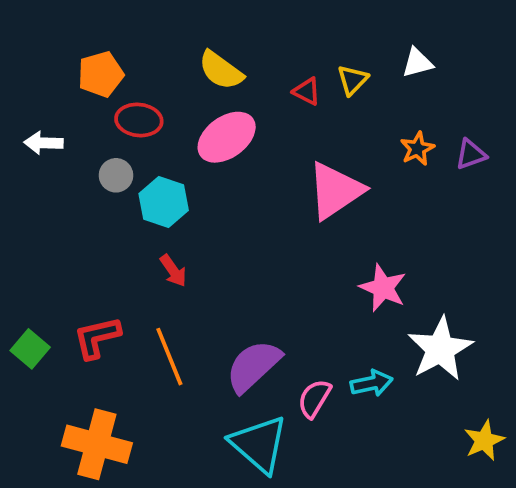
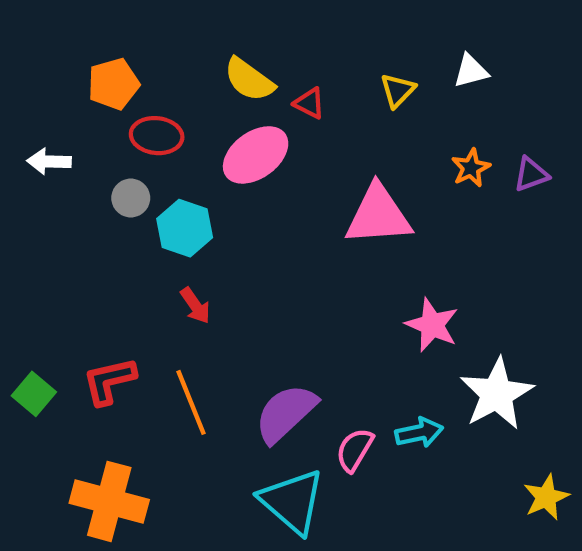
red triangle: (307, 91) -> (309, 103), moved
pink triangle: (335, 191) -> (378, 215), turned 30

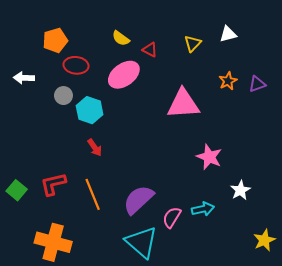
yellow semicircle: (249, 80) -> (121, 38), size x0.7
white star: (497, 394) -> (240, 190), size x0.6

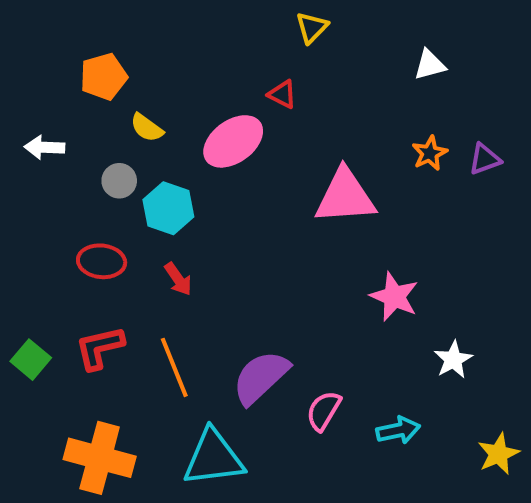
yellow semicircle: (121, 38) -> (147, 128), moved
yellow triangle: (193, 43) -> (312, 27), moved
red ellipse: (76, 65) -> (102, 261), moved
cyan arrow: (203, 209) -> (398, 430), moved
cyan triangle: (142, 242) -> (214, 458), moved, turned -48

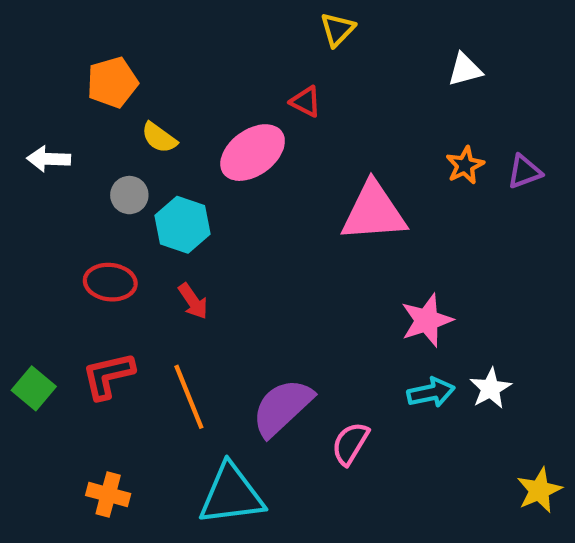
pink star: (394, 297) -> (427, 320), turned 30
cyan arrow: (398, 430) -> (431, 393), moved
orange cross: (100, 458) -> (108, 494), size x0.6

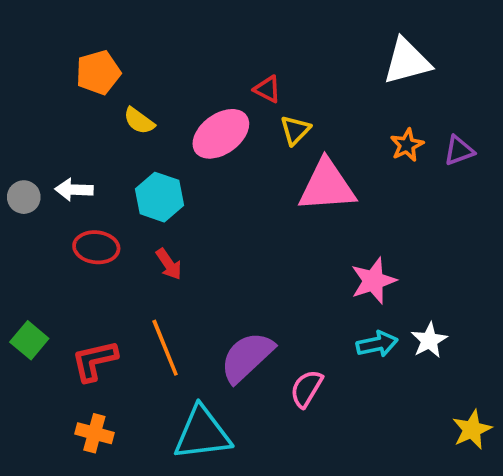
yellow triangle: (337, 29) -> (295, 130), moved
white triangle: (465, 70) -> (407, 61), size x1.6
white arrow: (49, 159) -> (74, 190), moved
gray circle: (129, 195) -> (24, 197), moved
red L-shape: (108, 376) -> (94, 361), moved

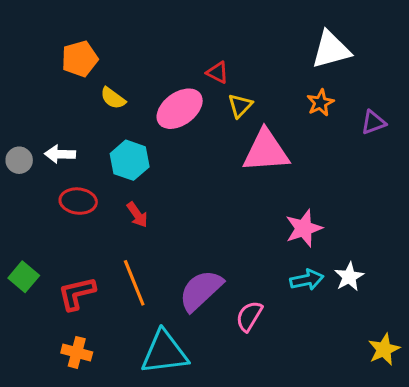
orange star: (407, 145) -> (320, 103), moved

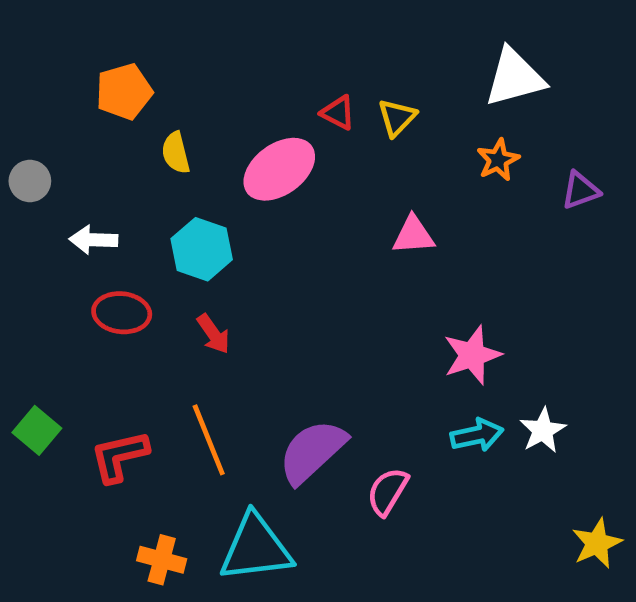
yellow semicircle: (113, 98) -> (176, 153), turned 40
yellow triangle: (240, 106) -> (397, 117), moved
pink triangle: (266, 151) -> (413, 235), size x0.6
gray circle: (19, 160) -> (30, 181), moved
orange cross: (77, 352) -> (162, 560), moved

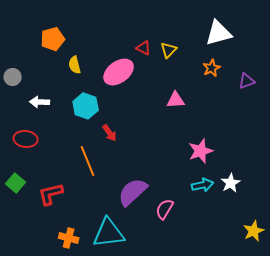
red ellipse: (122, 313) -> (26, 139), moved
red arrow: (213, 334) -> (110, 133), moved
orange line: (209, 440) -> (88, 161), moved

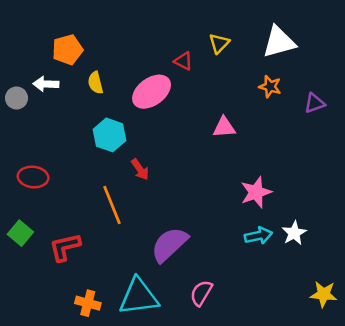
yellow triangle: (169, 50) -> (219, 43), moved
orange star: (212, 68) -> (270, 87), turned -30
white arrow: (40, 102) -> (46, 84), moved
pink semicircle: (165, 209) -> (201, 293), moved
yellow star: (254, 231) -> (324, 294), turned 30

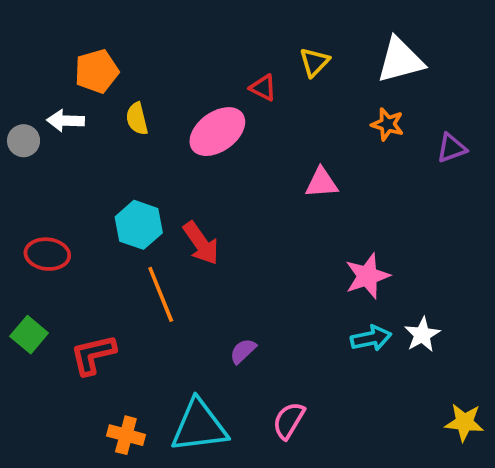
cyan hexagon: (109, 135) -> (139, 225), moved
red arrow: (140, 169) -> (201, 243), size x1.4
purple semicircle: (169, 245) -> (243, 351), size x0.5

